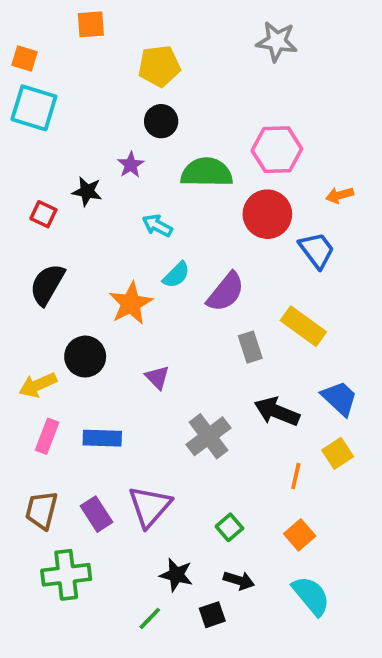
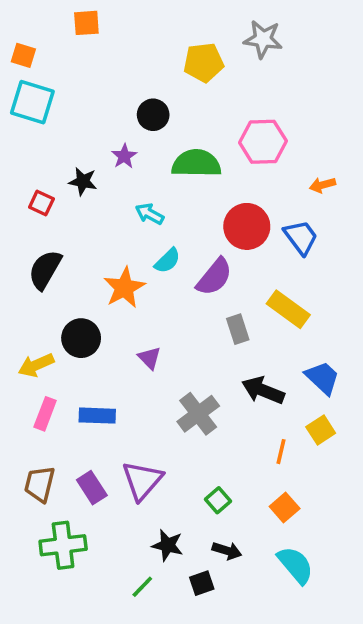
yellow pentagon: (159, 66) -> (204, 63), moved
red circle: (267, 214) -> (247, 226), moved

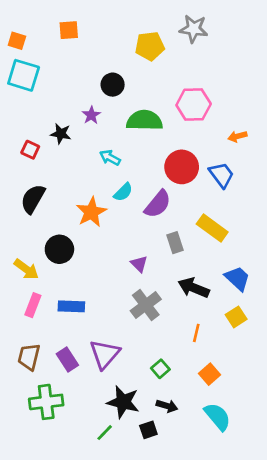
orange square: (86, 23) -> (69, 30), moved
purple triangle: (150, 358) -> (139, 264), moved
yellow arrow: (36, 365) -> (26, 269), turned -120
orange line: (281, 452) -> (196, 333), moved
black star: (168, 545) -> (123, 402), size x1.4

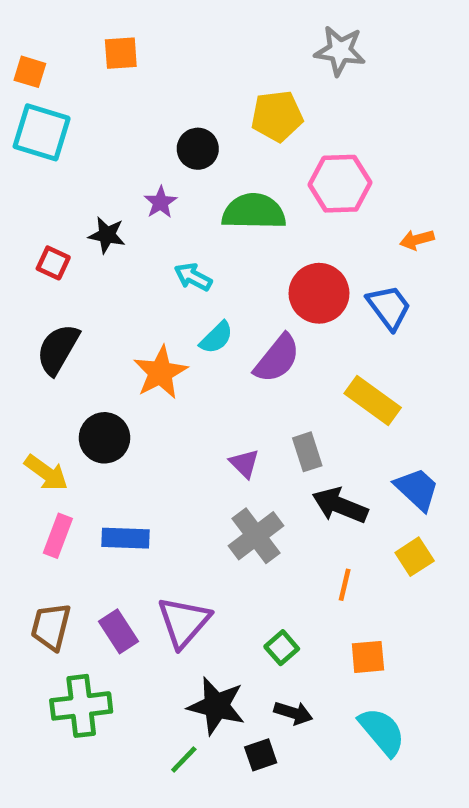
yellow pentagon: (150, 46) -> (277, 116), moved
gray rectangle: (175, 243) -> (307, 452), moved
orange square: (210, 374) -> (368, 657), turned 36

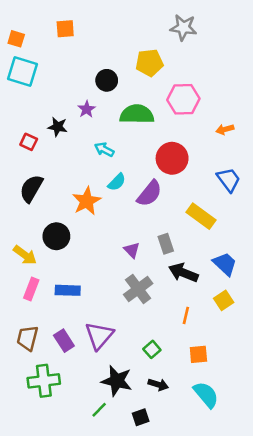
blue trapezoid: (389, 307) -> (229, 180), moved
black square: (261, 755) -> (141, 417), moved

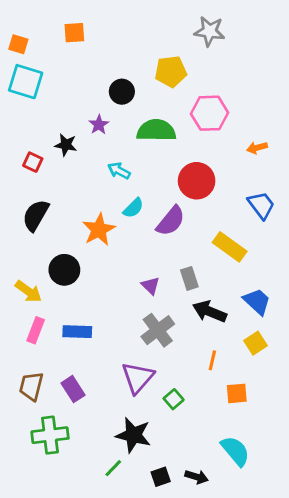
purple triangle: (99, 336) -> (138, 378), moved
orange square: (198, 354) -> (237, 393), moved
black arrow: (158, 385) -> (197, 477), moved

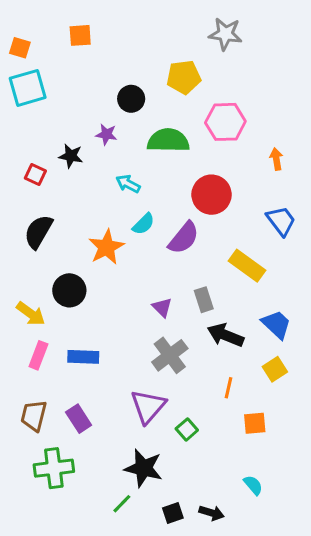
cyan square: (26, 82) -> (28, 88), turned -33
purple star: (99, 125) -> (106, 134), turned -30
orange arrow: (257, 148) -> (276, 159), turned 96
cyan semicircle: (235, 451) -> (253, 485), size x0.6

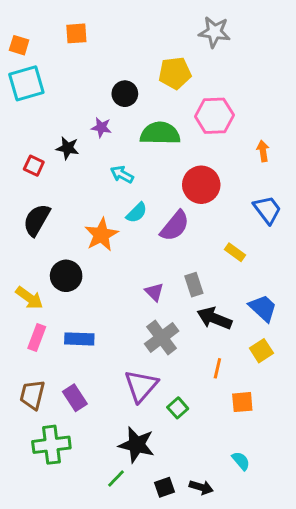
yellow rectangle: (247, 266) -> (235, 252), size x0.6

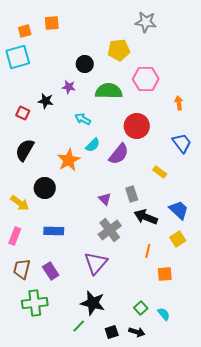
orange square: (19, 45) -> (25, 31), moved, turned -32
pink rectangle: (37, 337) -> (15, 236), moved
green square: (178, 408) -> (141, 308), moved

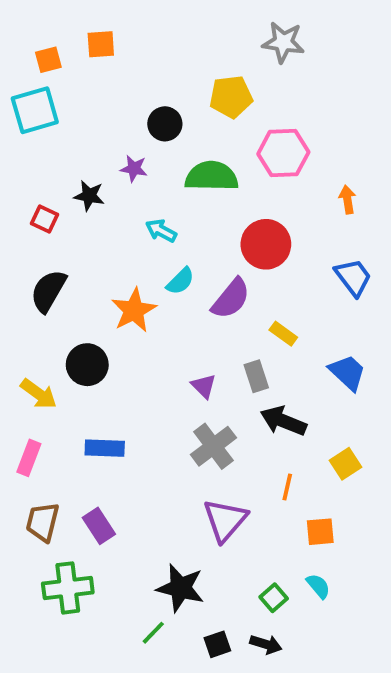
yellow rectangle: (160, 172) -> (283, 334), moved
blue trapezoid: (179, 210) -> (347, 372), moved
purple triangle: (96, 263) -> (225, 520), moved
cyan semicircle: (164, 314) -> (318, 586), moved

